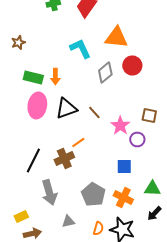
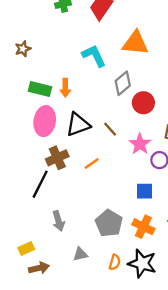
red circle: (132, 66) -> (143, 103), moved
brown cross: (64, 158) -> (57, 158), moved
gray arrow: (49, 192) -> (58, 221), size x0.7

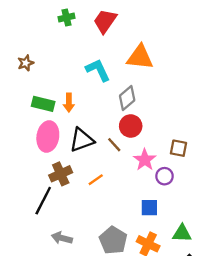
red circle: (143, 103) -> (131, 126), moved
gray arrow: (58, 221) -> (62, 238), turned 120

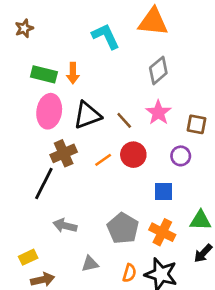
gray diamond: (127, 98) -> (158, 70), moved
red circle: (131, 126) -> (133, 155), moved
pink star: (145, 160) -> (158, 113), moved

